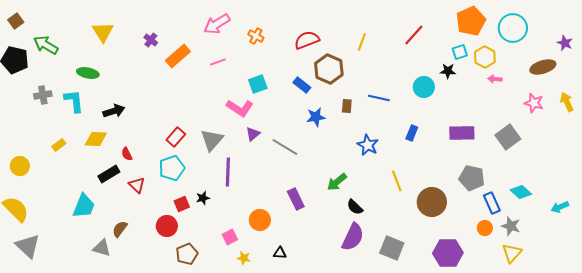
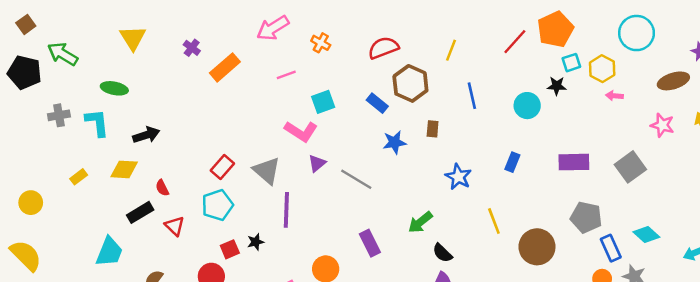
orange pentagon: (471, 21) -> (555, 29), moved
pink line: (218, 62) -> (286, 75), moved
blue line: (379, 98) -> (472, 96), moved, turned 65
gray triangle: (212, 140) -> (267, 171), turned -30

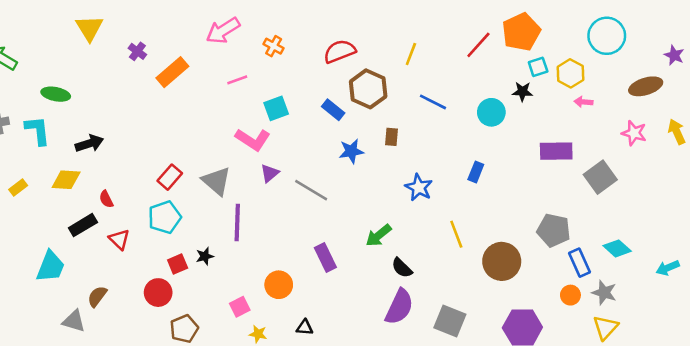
yellow triangle: (133, 38) -> (89, 28), moved
blue line: (472, 96) -> (433, 102), turned -50
purple rectangle: (574, 162) -> (556, 151), moved

